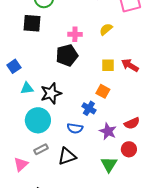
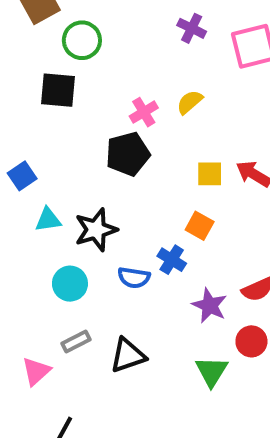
yellow semicircle: (106, 29) -> (190, 102), moved
pink cross: (75, 34) -> (144, 112), turned -32
cyan circle: (38, 120) -> (70, 284), size x0.7
blue semicircle: (75, 128) -> (134, 278), moved

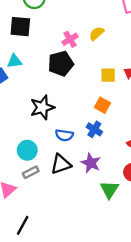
cyan triangle: (48, 220) -> (15, 61), moved
blue cross: (172, 260) -> (94, 129), moved
cyan circle: (70, 284) -> (27, 150), moved
purple star: (210, 306) -> (91, 163), moved
black triangle: (128, 355) -> (61, 164), moved

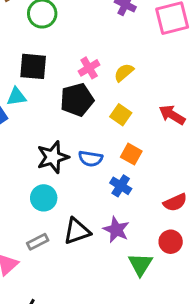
black square: (20, 27) -> (33, 66), moved
yellow semicircle: (97, 33) -> (124, 72), moved
yellow square: (108, 75) -> (121, 115), moved, turned 35
blue semicircle: (64, 135) -> (91, 159), moved
cyan circle: (27, 150) -> (44, 198), moved

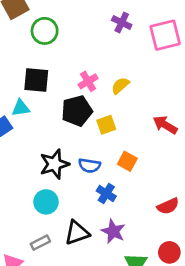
yellow square: (121, 115) -> (106, 125), moved, turned 36
blue cross: (121, 186) -> (106, 194), moved
red circle: (171, 242) -> (169, 252), moved

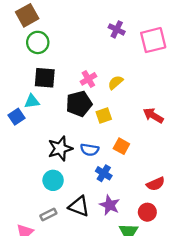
green circle: (45, 31) -> (38, 42), moved
black triangle: (77, 233) -> (79, 206), turned 40
red circle: (169, 252) -> (147, 212), moved

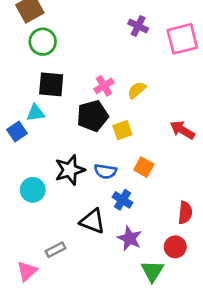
cyan circle: (53, 180) -> (33, 190), moved
red semicircle: (156, 184) -> (185, 213), turned -60
black triangle: (79, 206) -> (93, 221), moved

